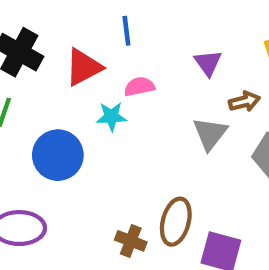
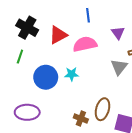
blue line: (126, 31) -> (88, 15), moved
pink semicircle: (139, 86) -> (85, 44), size x1.6
cyan star: (111, 117) -> (72, 74), moved

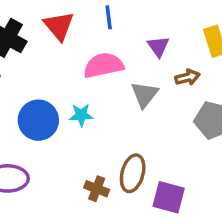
red triangle: (58, 35) -> (59, 26), moved, turned -42
gray triangle: (119, 67) -> (145, 94), moved

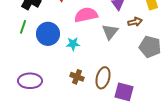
blue circle: (38, 120) -> (48, 34), moved
brown cross: (97, 189) -> (77, 77), moved

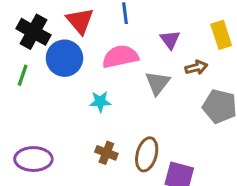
blue circle: (48, 34) -> (64, 58), moved

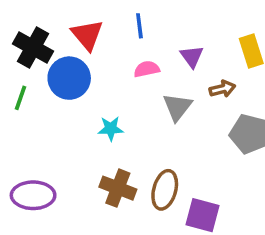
pink semicircle: (120, 57) -> (147, 69), moved, size x0.6
brown cross: (106, 153) -> (118, 188), size x1.4

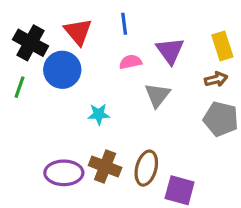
purple triangle: (192, 56) -> (170, 51), size x1.4
brown arrow: (222, 89) -> (216, 79), moved
purple ellipse: (33, 195) -> (64, 173), moved

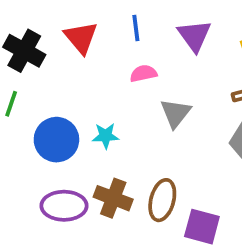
purple triangle: (170, 51) -> (194, 36), moved
blue circle: (62, 70) -> (56, 140), moved

